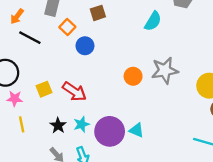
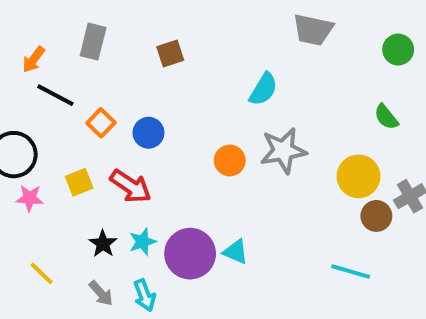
cyan semicircle: (153, 21) -> (263, 89), moved
orange square: (67, 27) -> (101, 123), moved
blue circle: (85, 46) -> (148, 133), moved
yellow line: (22, 124) -> (41, 273), moved, turned -35

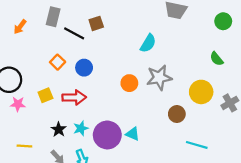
black line: (55, 95) -> (74, 33), moved
red arrow: (131, 186) -> (74, 97), turned -35
brown circle: (376, 216) -> (177, 114), moved
yellow line: (41, 273) -> (24, 146), turned -40

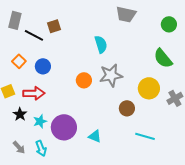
cyan semicircle: (148, 43) -> (101, 44), turned -48
green semicircle: (217, 59) -> (163, 58), size x1.5
black star: (59, 129) -> (20, 114), moved
cyan triangle: (133, 134) -> (95, 136), moved

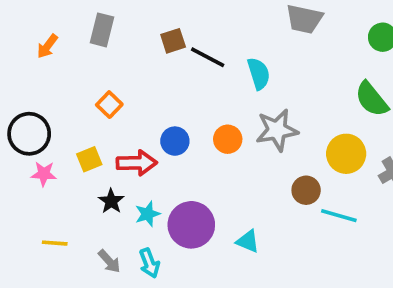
black line: (34, 35) -> (208, 57), moved
blue circle: (43, 66) -> (175, 141), moved
cyan line: (145, 136) -> (339, 216), moved

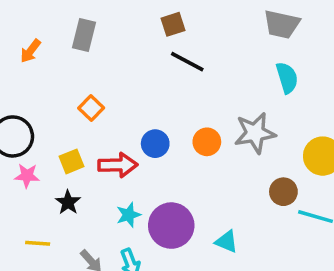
brown square: (173, 41) -> (173, 24), moved
cyan semicircle: (259, 74) -> (287, 78), moved
black star: (111, 201) -> (68, 202), moved

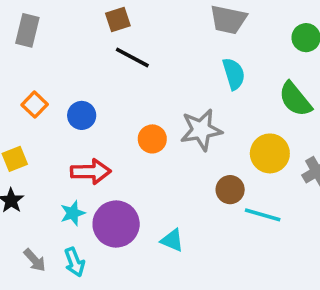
blue circle: (155, 144) -> (82, 115), moved
red arrow: (118, 165) -> (91, 172), moved

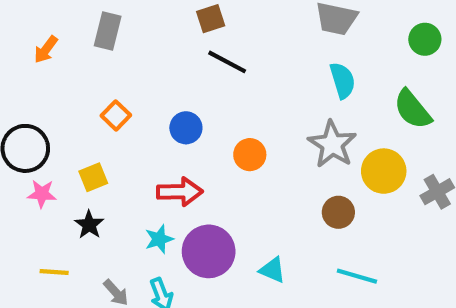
blue circle: (82, 115) -> (186, 128), moved
gray star: (201, 130) -> (332, 144), moved, turned -30
cyan line: (263, 215) -> (357, 276), moved

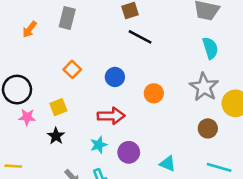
purple circle: (209, 251) -> (129, 152), size x0.7
yellow line: (54, 272) -> (13, 166), moved

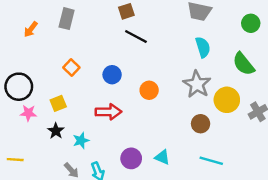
cyan star: (99, 145) -> (81, 140), moved
purple circle: (129, 152) -> (131, 158), moved

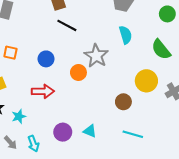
orange square: (71, 68) -> (10, 53), turned -32
gray star: (197, 84) -> (96, 56), moved

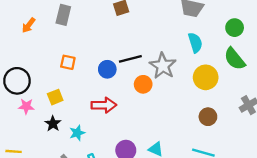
green circle: (167, 14) -> (235, 28), moved
black line: (67, 25) -> (130, 59), moved, turned -42
yellow circle: (146, 81) -> (206, 77), moved
brown circle: (123, 102) -> (208, 117), moved

